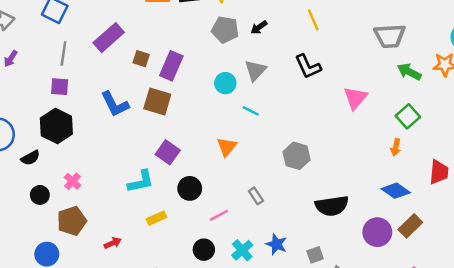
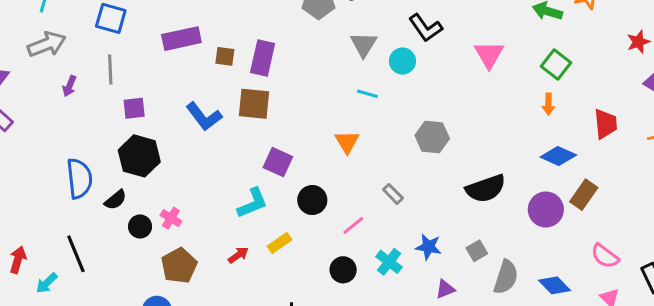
purple rectangle: (109, 38) -> (181, 39), turned 40
gray line: (63, 53) -> (110, 69), moved
cyan circle: (225, 83) -> (402, 61), moved
black circle: (40, 195) -> (140, 226), moved
red arrow: (113, 243) -> (238, 255), moved

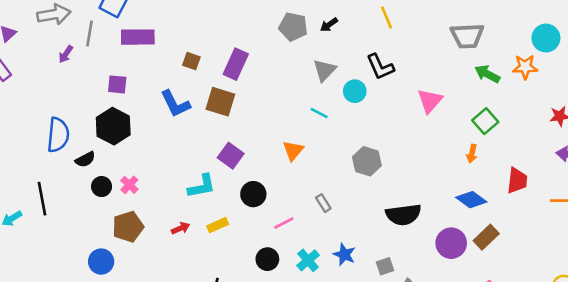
purple rectangle: (181, 39) -> (138, 37), moved
brown square: (225, 56) -> (191, 61), moved
gray line: (110, 69) -> (90, 34), moved

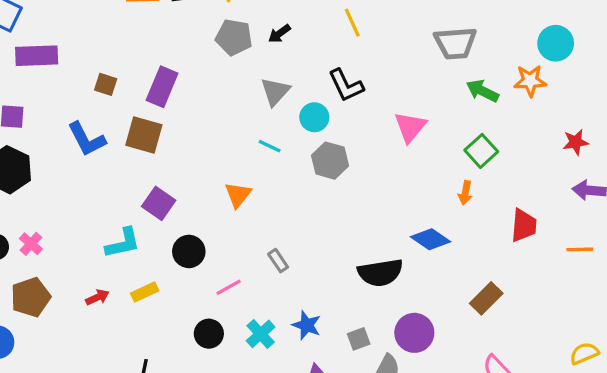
gray hexagon: (367, 161) -> (330, 161), moved
blue diamond: (471, 200) -> (431, 239), moved
purple circle: (451, 243) -> (414, 333), moved

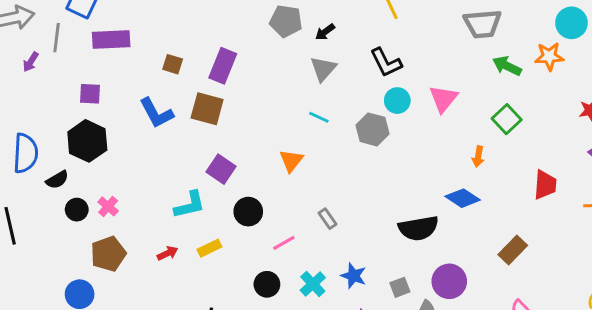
black arrow: (279, 34) -> (325, 32), moved
cyan circle: (314, 117) -> (397, 101), moved
orange arrow: (465, 193) -> (478, 157), moved

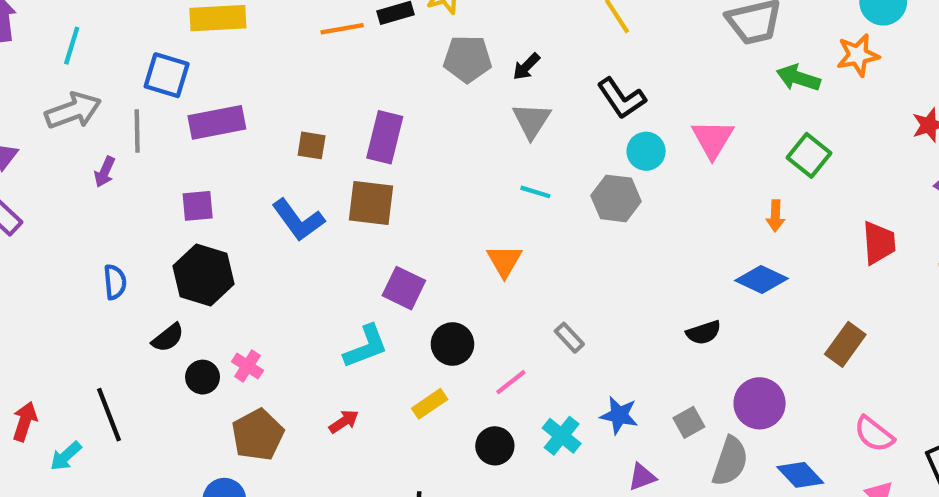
blue semicircle: (26, 153) -> (115, 282), moved, size x0.6
black semicircle: (418, 228) -> (704, 333), size x0.6
yellow rectangle: (209, 248) -> (430, 404), moved

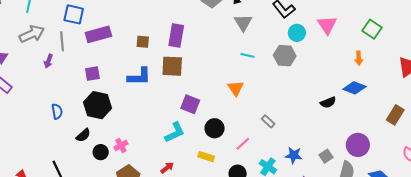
blue L-shape: (298, 220) -> (139, 77), turned -50
black semicircle: (704, 333) -> (328, 102), moved
pink cross: (247, 366) -> (121, 145), turned 32
yellow rectangle: (430, 404) -> (206, 157), turned 56

